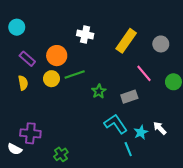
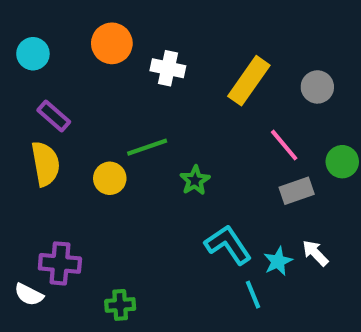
orange circle: (57, 56) -> (112, 43), moved
yellow circle: (51, 79) -> (110, 178), moved
yellow semicircle: (23, 83) -> (45, 164), size x1.5
gray rectangle: (129, 97) -> (297, 191), moved
green cross: (61, 154) -> (120, 305), turned 32

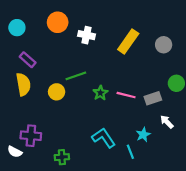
pink line: (284, 145) -> (126, 95), moved, turned -36
cyan L-shape: (228, 245) -> (104, 138), moved
white arrow: (315, 253) -> (167, 122), moved

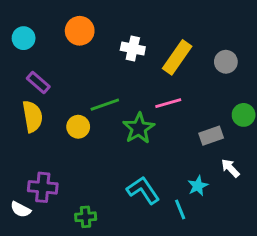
white cross: (87, 35) -> (133, 48), moved
green star: (100, 93) -> (139, 128), size x1.5
pink line: (126, 95) -> (168, 103), moved, turned -30

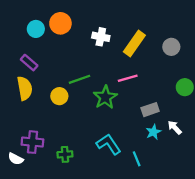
cyan circle: (24, 38) -> (36, 29), moved
gray rectangle: (211, 136) -> (150, 110), moved
cyan star: (198, 186) -> (153, 132), moved
green cross: (86, 217) -> (65, 154), moved

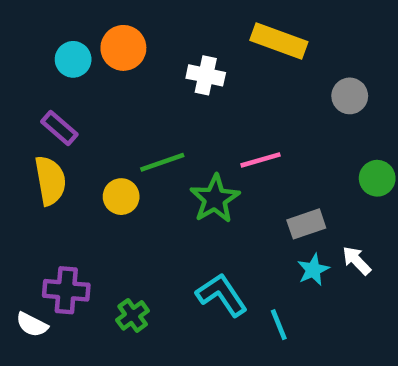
yellow rectangle: (134, 43) -> (279, 41), moved, turned 75
green cross: (65, 154) -> (133, 315), turned -32

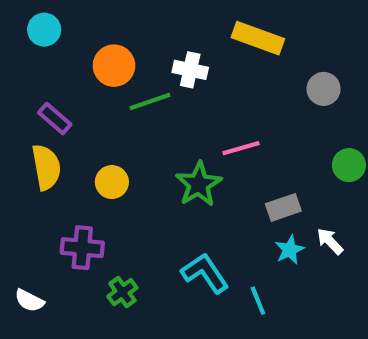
orange circle: (123, 48) -> (114, 66), moved
cyan circle: (73, 59) -> (44, 30), moved
green line: (162, 162) -> (150, 102), moved
purple cross: (66, 290) -> (82, 248), moved

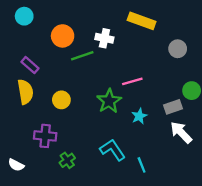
gray rectangle: (283, 207) -> (173, 107), moved
white arrow: (330, 241) -> (181, 132), size x1.5
cyan star: (290, 250) -> (139, 116), moved

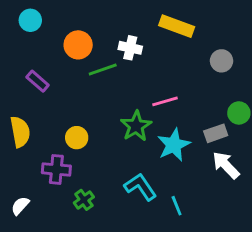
yellow semicircle: (25, 92) -> (20, 132), moved
yellow circle: (61, 100) -> (77, 138), moved
cyan star: (139, 116) -> (174, 145), size x1.6
white semicircle: (16, 165) -> (20, 206), turned 105

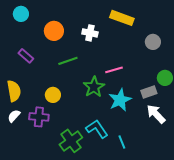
green line: (103, 70) -> (68, 61), moved
green cross: (84, 200) -> (71, 141), moved, size x1.6
white semicircle: (20, 206) -> (14, 116), moved

